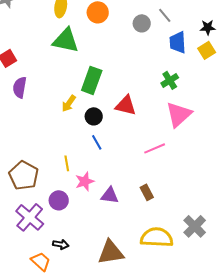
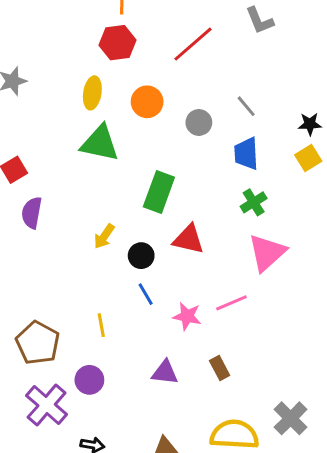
gray circle: (142, 23) -> (199, 122), moved
blue trapezoid: (178, 42) -> (246, 154), moved
green rectangle: (92, 80) -> (159, 192), moved
pink star: (85, 181) -> (187, 316), moved, turned 30

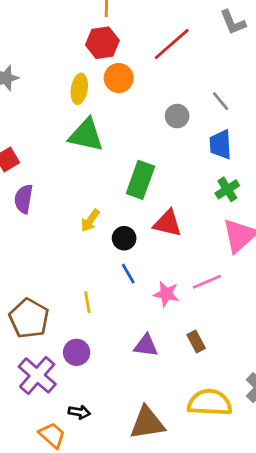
orange circle: (147, 102) -> (119, 78), moved

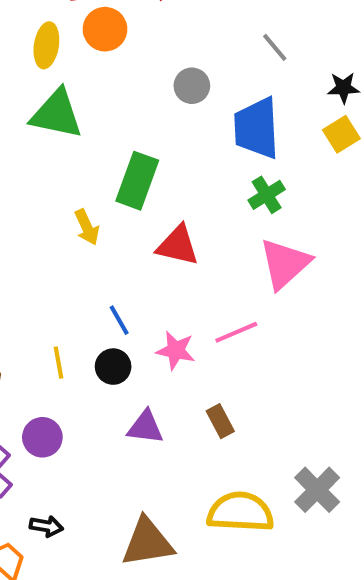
gray line: (221, 101) -> (275, 47), moved
blue trapezoid: (221, 145) -> (257, 128), size x1.4
yellow arrow: (90, 221) -> (87, 227), moved, turned -60
black circle: (124, 238) -> (113, 367), moved

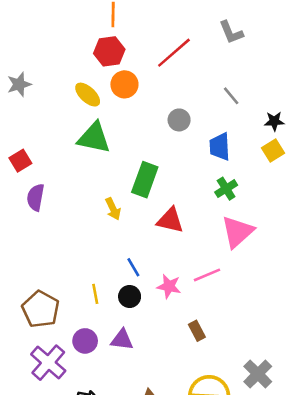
yellow ellipse: (46, 45) -> (88, 95), turned -56
blue trapezoid: (257, 128) -> (220, 147), size x0.7
purple triangle: (145, 427) -> (122, 340), moved

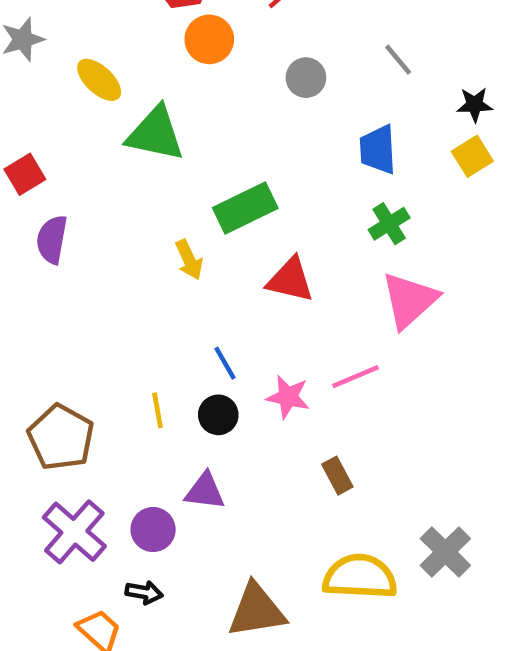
yellow ellipse: (88, 95) -> (99, 80), moved
gray circle: (179, 120) -> (306, 78), moved
green rectangle: (145, 180) -> (245, 208), turned 44
purple circle: (85, 341) -> (153, 530), moved

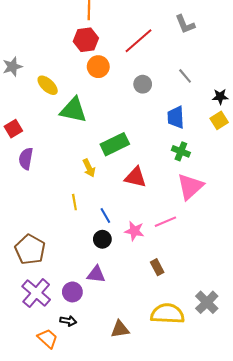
green cross: (389, 224) -> (181, 151), turned -36
yellow line: (158, 410) -> (74, 202), moved
brown triangle: (256, 610) -> (120, 329), size x0.7

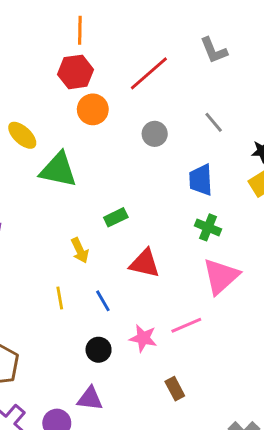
green rectangle: (115, 144) -> (116, 217), size x0.6
blue line: (105, 215) -> (103, 301), moved

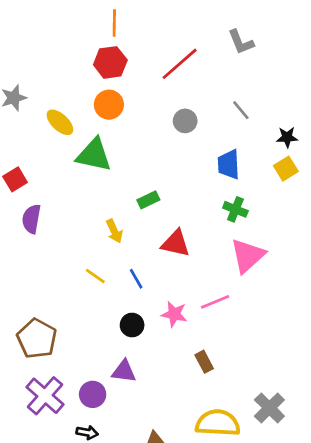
orange circle: (93, 109) -> (109, 105), moved
yellow line: (60, 298) -> (95, 276), turned -45

